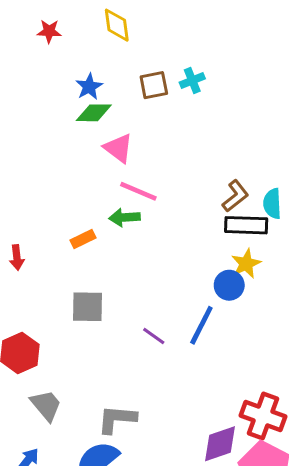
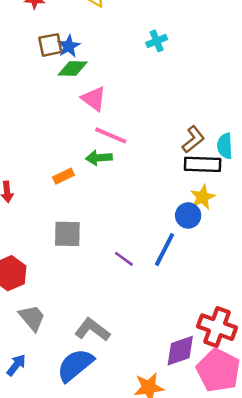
brown square: (154, 85) -> (50, 45), moved
gray L-shape: (117, 419) -> (92, 330), turned 32

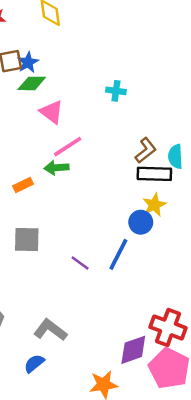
cyan cross: (157, 41) -> (116, 91), moved, turned 30
pink line: (111, 135) -> (68, 147), turned -56
blue semicircle: (75, 365) -> (34, 363), size x0.6

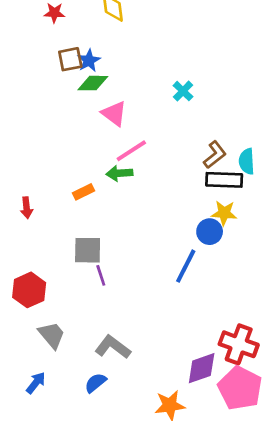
cyan cross: (116, 91) -> (183, 91), turned 36
yellow star: (154, 205) -> (224, 213), turned 30
purple line: (80, 263) -> (101, 275), moved, turned 36

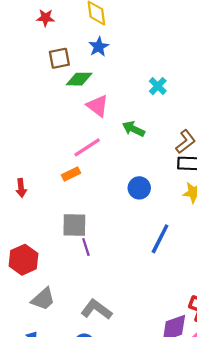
blue star: (89, 61) -> (99, 47), moved
pink line: (131, 151) -> (87, 147), moved
green arrow: (119, 173) -> (133, 129), moved, turned 30
blue circle: (210, 232) -> (139, 188), moved
gray trapezoid: (52, 335) -> (43, 299), turned 88

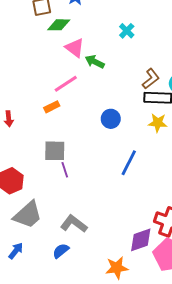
green arrow: (133, 129) -> (95, 62), moved
gray trapezoid: (43, 299) -> (28, 215), size x1.4

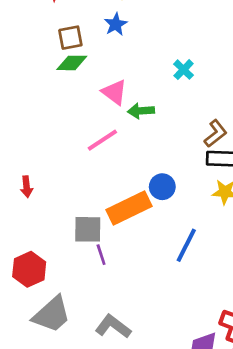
green diamond: (59, 25) -> (72, 63), moved
green arrow: (95, 62) -> (141, 111), turned -30
orange rectangle: (52, 107) -> (129, 208), moved, size x2.0

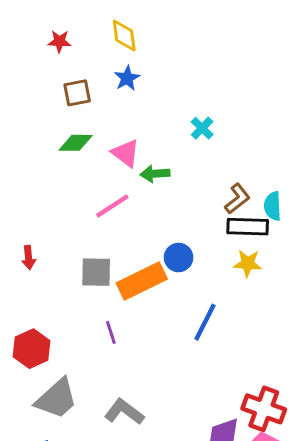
green diamond: (72, 63) -> (76, 143), moved
gray square: (88, 229) -> (96, 272), moved

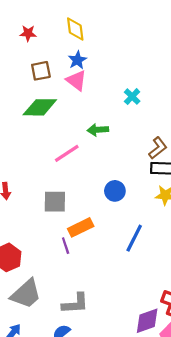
green diamond: (76, 143) -> (40, 107), size x1.4
pink triangle: (126, 153) -> (76, 80), moved
orange rectangle: (142, 281) -> (81, 227), moved, size x0.7
gray L-shape: (124, 412) -> (75, 304), turned 140

